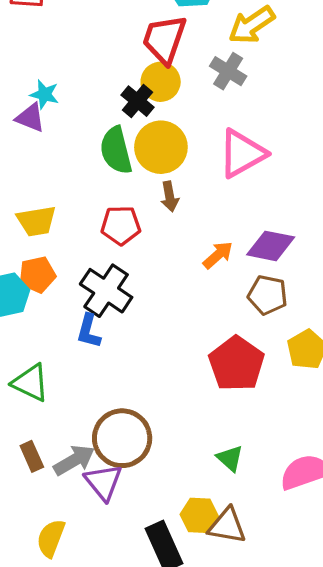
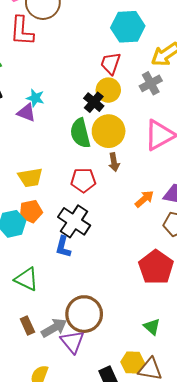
red trapezoid: (164, 39) -> (111, 63), size x0.7
gray cross: (228, 71) -> (151, 83), turned 30

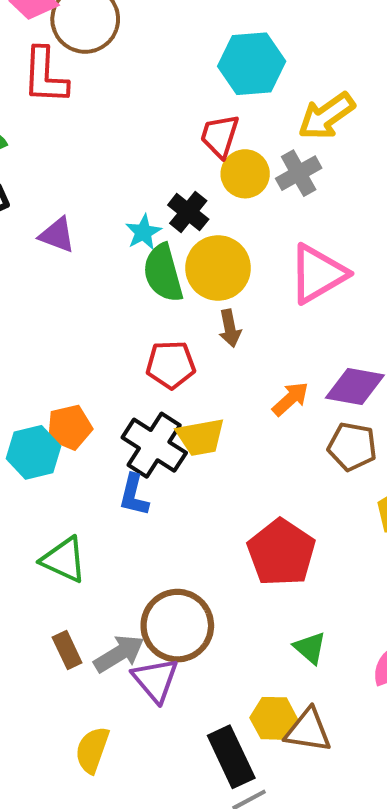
yellow circle: (108, 90) -> (245, 174), moved
cyan star: (35, 98) -> (143, 232), moved, turned 30
yellow trapezoid: (30, 178) -> (201, 437), moved
red pentagon: (156, 267) -> (281, 553), moved

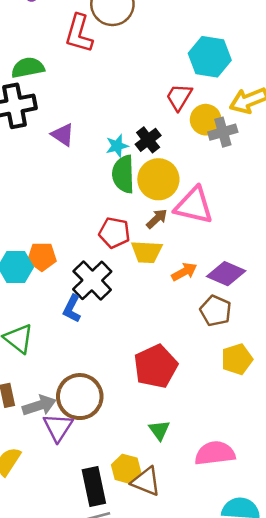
yellow circle: (245, 174) -> (206, 120), moved
pink triangle: (318, 274) -> (194, 206), moved, turned 30
brown arrow: (230, 328) -> (157, 219), turned -135
yellow trapezoid: (201, 437) -> (147, 252), moved

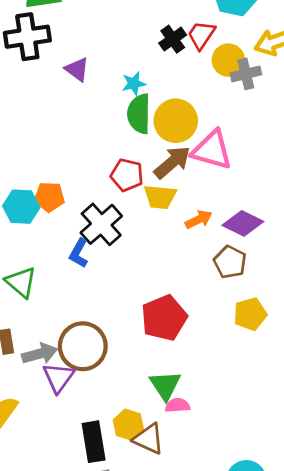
black cross: (148, 140) -> (173, 39), moved
brown arrow: (157, 219) -> (172, 162), size x1.6
green triangle: (159, 430) -> (165, 385), size x1.4
pink semicircle: (215, 453) -> (177, 405), moved, size x0.6

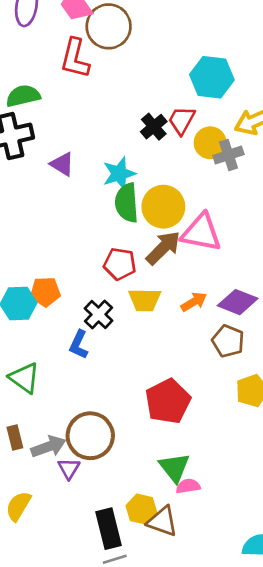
cyan star: (134, 84) -> (119, 174), size x1.4
yellow trapezoid: (160, 197) -> (145, 300), moved
black cross: (101, 224) -> (99, 314), size x0.7
purple triangle: (58, 378) -> (69, 468), size x0.7

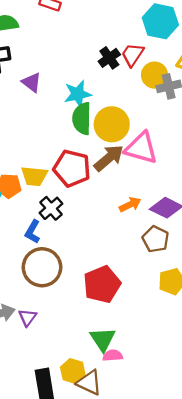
red pentagon: (120, 264) -> (72, 168), size x1.4
yellow trapezoid: (145, 300) -> (34, 176), moved
brown circle: (90, 436) -> (42, 267), moved
purple triangle: (69, 468) -> (27, 317), moved

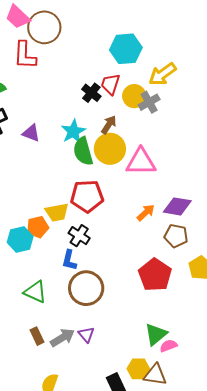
brown arrow: (109, 158) -> (109, 125), moved, size x0.7
red pentagon: (102, 284) -> (155, 275), moved
green triangle: (103, 339) -> (156, 334), turned 40

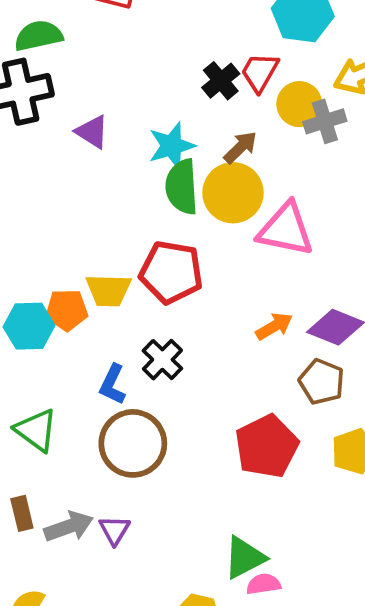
black cross: (79, 236) -> (162, 360), moved

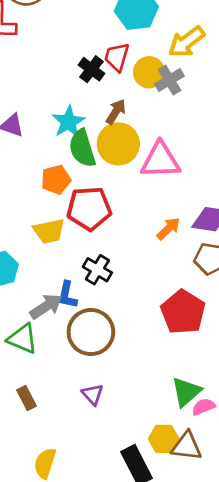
orange pentagon: (67, 310) -> (56, 180), moved
gray arrow: (69, 527) -> (46, 306), moved

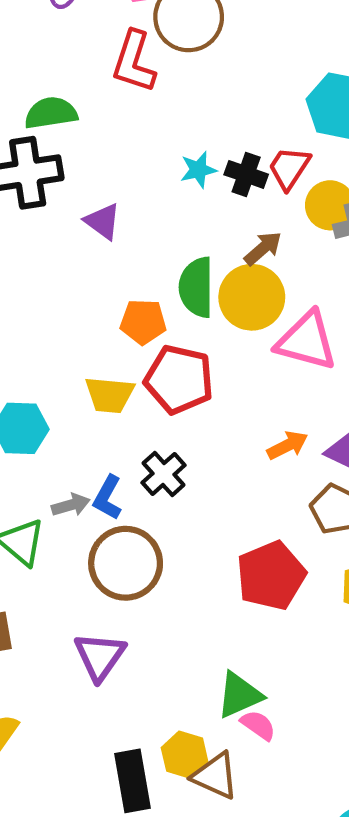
black cross: (91, 69) -> (246, 174), turned -35
cyan star: (69, 122) -> (198, 170), moved, size x0.7
gray arrow: (46, 306) -> (71, 505), size x0.7
purple triangle: (93, 394) -> (100, 656), size x1.5
pink semicircle: (203, 407) -> (258, 725), turned 40

